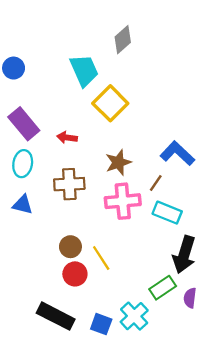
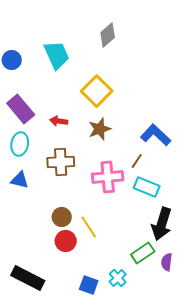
cyan trapezoid: (84, 70) -> (57, 55), moved
brown star: (118, 162) -> (100, 129), moved
black rectangle: (56, 316) -> (28, 278), moved
cyan cross: (134, 316) -> (118, 278), size x0.7

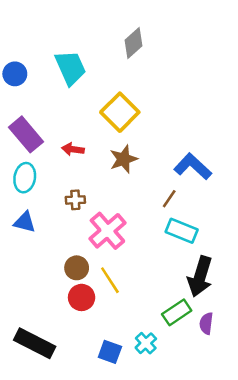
brown cross: (61, 162) -> (75, 200), size x0.6
pink cross: (108, 177) -> (107, 231), moved, turned -36

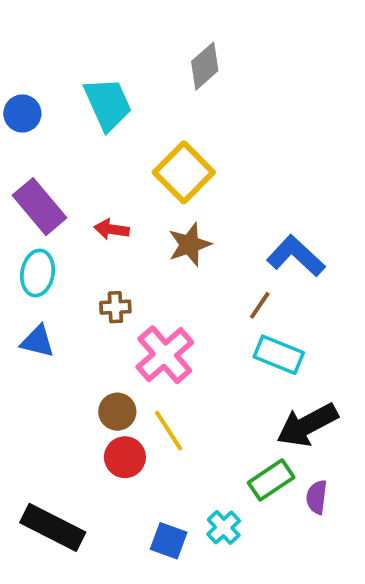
black arrow: (200, 276) -> (307, 425), turned 45

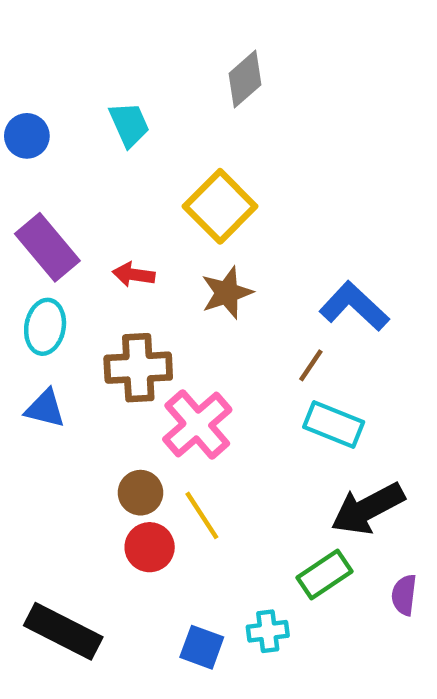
cyan trapezoid: (108, 104) -> (129, 125), size x0.7
brown cross: (115, 307) -> (138, 368), size x1.8
purple semicircle: (317, 497) -> (404, 595), moved
cyan cross: (224, 527) -> (268, 631), turned 36

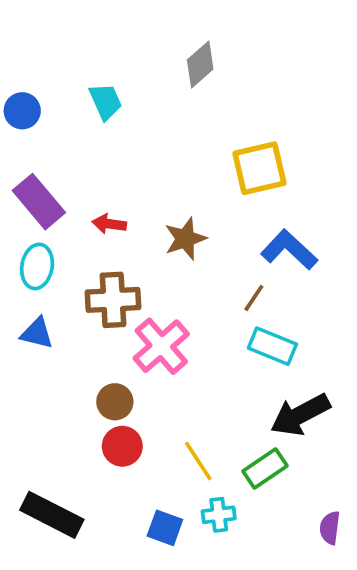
yellow square: (220, 206) -> (259, 168), moved, turned 32
yellow line: (202, 515) -> (198, 461), moved
purple semicircle: (404, 595) -> (330, 528), moved

